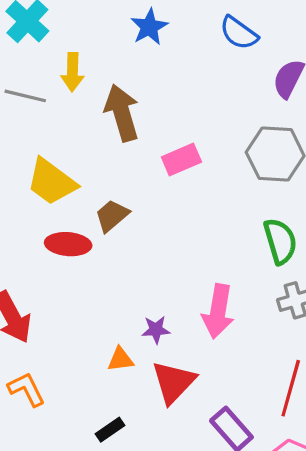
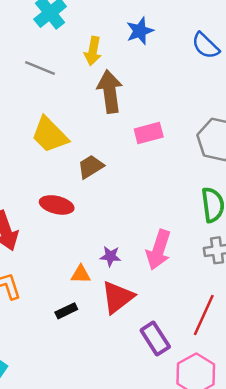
yellow arrow: (72, 72) -> (93, 51), moved
red ellipse: (68, 244) -> (57, 205), moved
black rectangle: (110, 430) -> (66, 311), moved

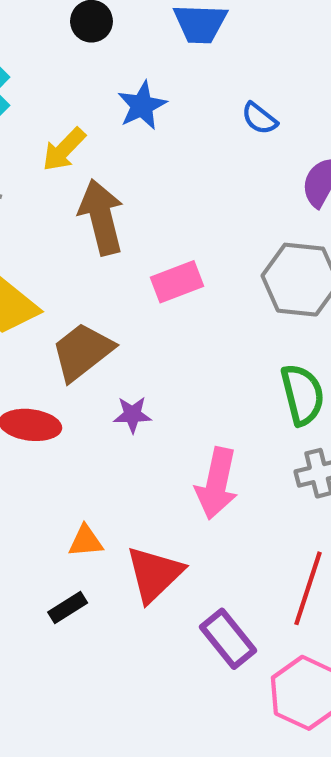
blue semicircle: (206, 46) -> (259, 118), size x0.7
yellow arrow: (93, 51) -> (64, 150), turned 40
brown trapezoid: (91, 167) -> (82, 352), size x1.4
purple star: (110, 256) -> (132, 415), moved

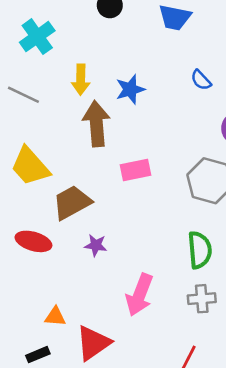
blue star: (142, 106) -> (130, 89), moved
yellow arrow: (64, 150) -> (81, 80), turned -52

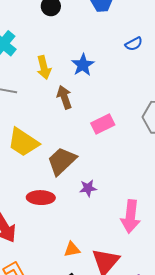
blue semicircle: (201, 80) -> (134, 44), turned -60
brown arrow: (96, 124) -> (64, 97), size x0.7

